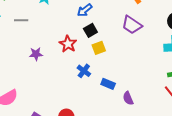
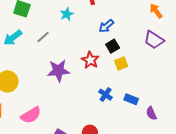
gray line: (21, 20) -> (43, 37), turned -40
purple star: (36, 54) -> (58, 71), size x1.6
blue cross: (84, 71) -> (106, 95), moved

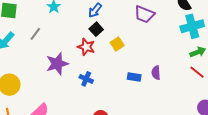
black square: (113, 46) -> (96, 29), moved
blue cross: (106, 95) -> (86, 79), moved
purple semicircle: (151, 113) -> (156, 73), moved, turned 32

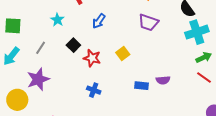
black square: (96, 29) -> (73, 45), moved
purple star: (57, 64) -> (38, 79), moved
purple semicircle: (156, 73) -> (163, 80), turned -88

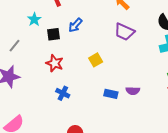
black square: (73, 45) -> (53, 34), moved, turned 32
red star: (92, 58) -> (55, 63), moved

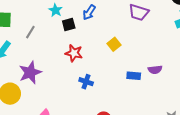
cyan star: (34, 19) -> (56, 10), moved
gray line: (14, 46) -> (30, 32), moved

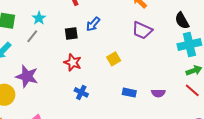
cyan star: (56, 10) -> (39, 18), moved
purple semicircle: (155, 70) -> (158, 93), moved
purple star: (30, 72) -> (27, 76), turned 30

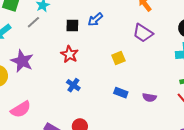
yellow square: (114, 59) -> (118, 58), moved

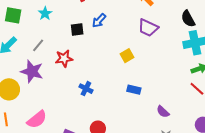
gray line: (33, 22) -> (38, 45), moved
red star: (69, 54) -> (64, 59), moved, turned -30
purple semicircle: (149, 97) -> (163, 112), moved, turned 40

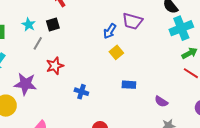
blue arrow: (99, 21) -> (110, 31), moved
black square: (77, 30) -> (53, 25), moved
gray line: (38, 45) -> (38, 43), moved

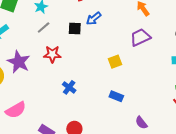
purple trapezoid: (132, 21) -> (140, 37), turned 120
black square: (53, 25) -> (75, 29), moved
blue arrow: (110, 31) -> (94, 19), moved

